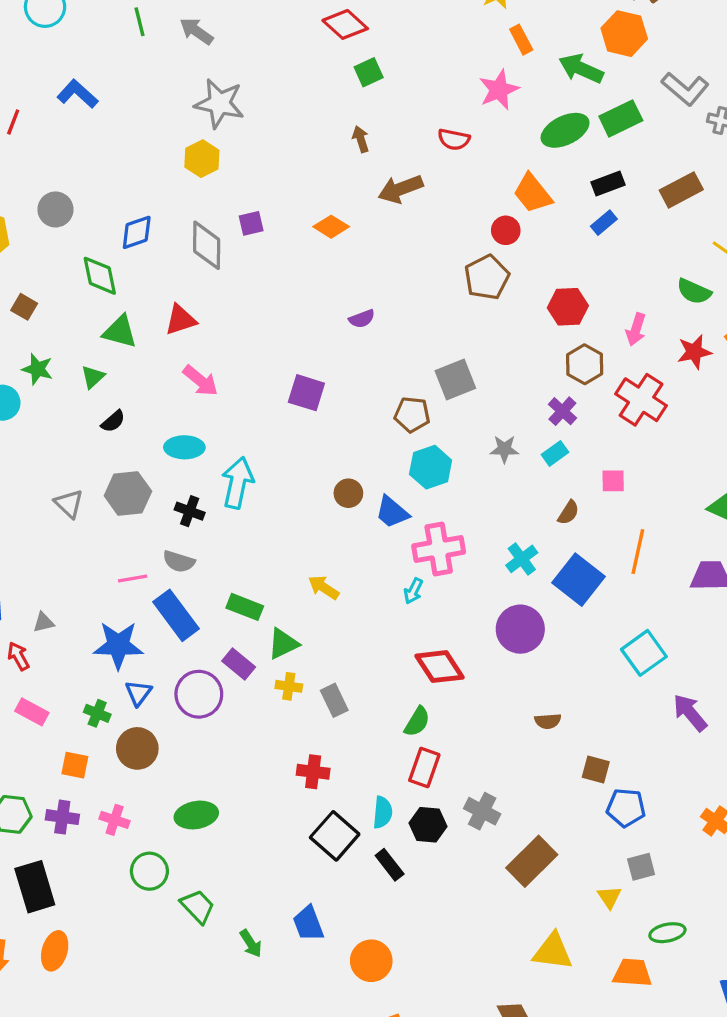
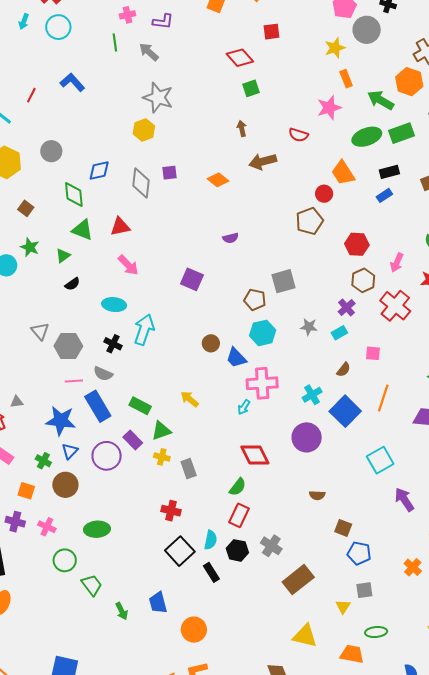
gray hexagon: (128, 493) -> (68, 346), moved

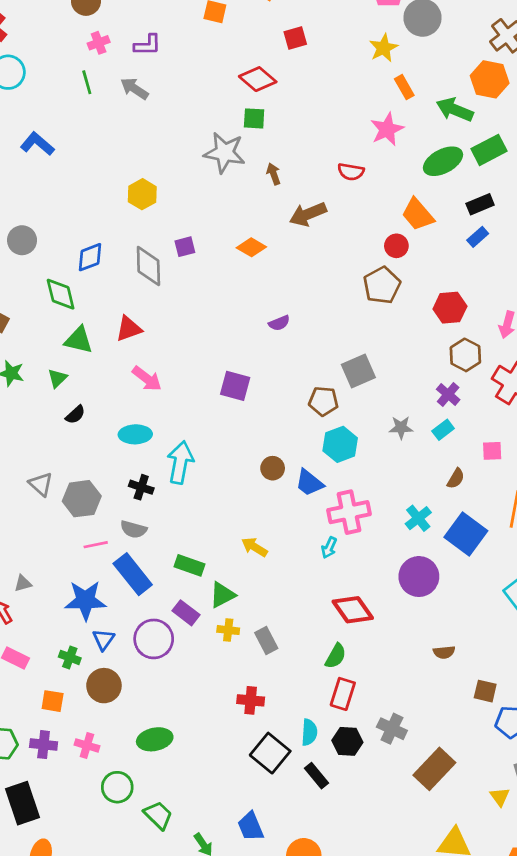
green square: (251, 88) -> (254, 118), moved, turned 30
gray star: (158, 97) -> (225, 153), moved

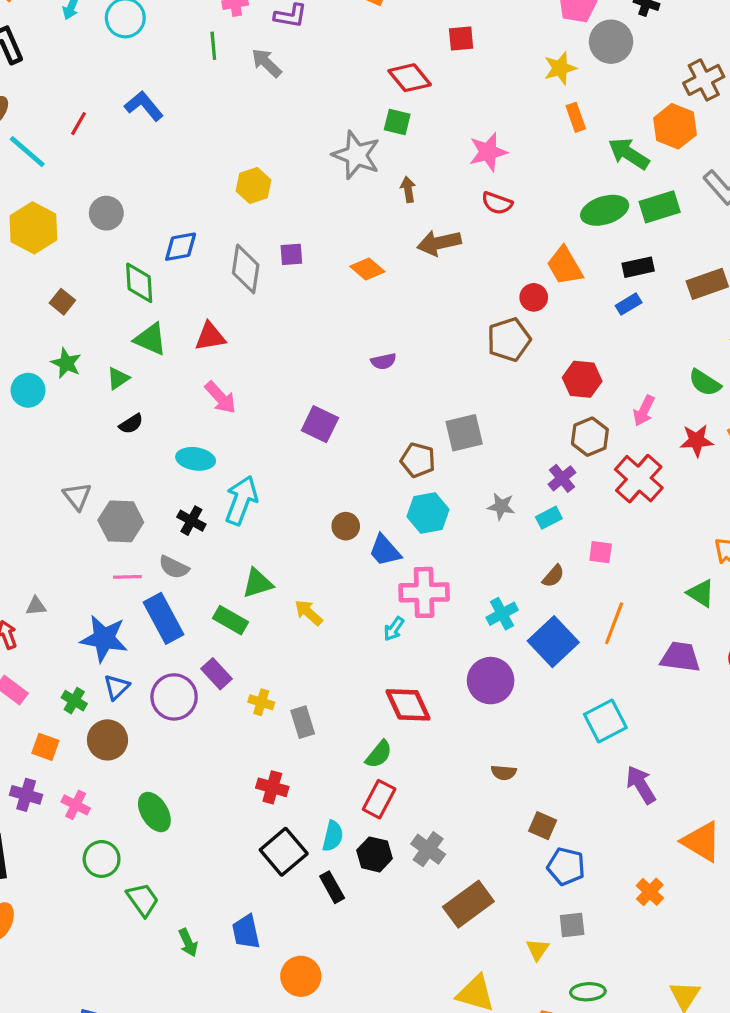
pink star: (387, 129) -> (488, 152), moved
green triangle: (222, 595) -> (258, 583), moved
green ellipse: (155, 739) -> (154, 812), turned 60

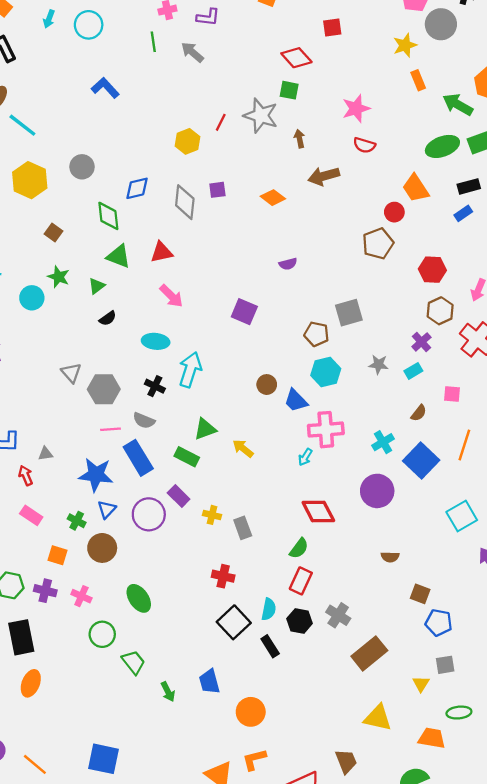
red line: (78, 124) -> (221, 122), moved

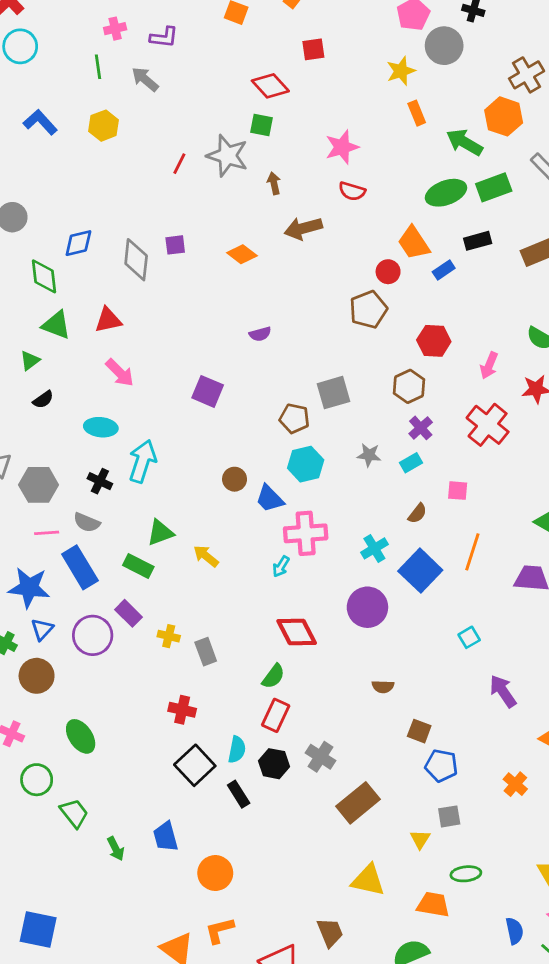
yellow hexagon: (187, 141) -> (104, 126), moved
blue rectangle: (463, 213) -> (444, 270), moved
brown hexagon: (440, 311) -> (409, 386), moved
cyan square: (462, 516) -> (469, 637), size x0.6

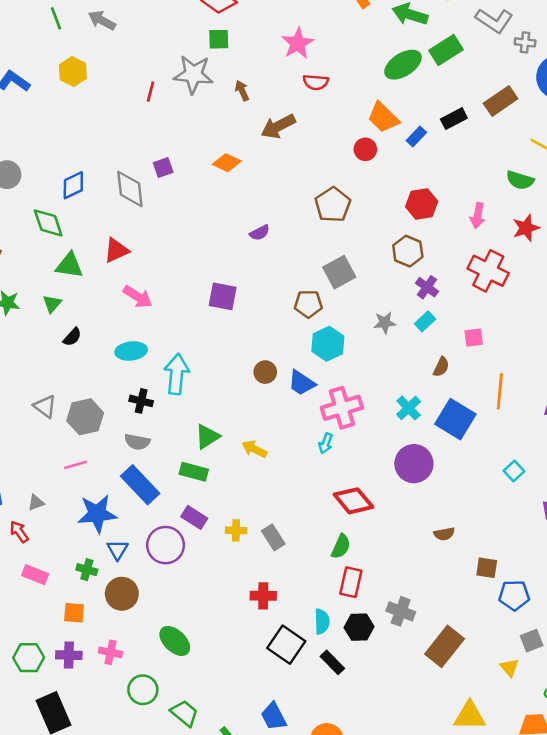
black rectangle: (478, 241) -> (454, 119), moved
brown pentagon: (368, 310) -> (333, 205), moved
pink line: (47, 533) -> (75, 465), moved

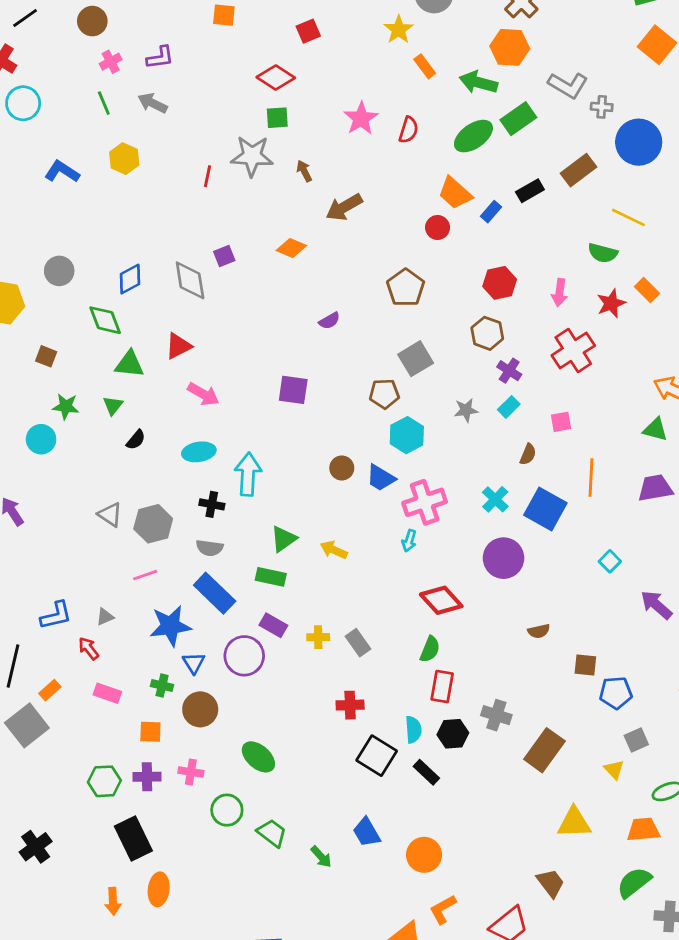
red semicircle: (316, 82) -> (408, 130), moved, turned -75
red cross: (488, 271) -> (573, 350), turned 33

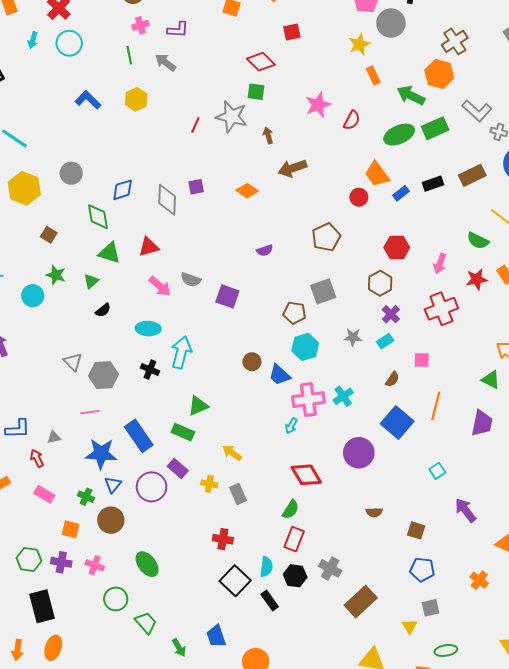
purple trapezoid: (655, 488) -> (482, 423), turned 100
cyan cross: (495, 499) -> (343, 396), moved
gray semicircle: (210, 548) -> (191, 280), moved
yellow arrow: (334, 550) -> (232, 453), moved
brown square: (585, 665) -> (416, 530), moved

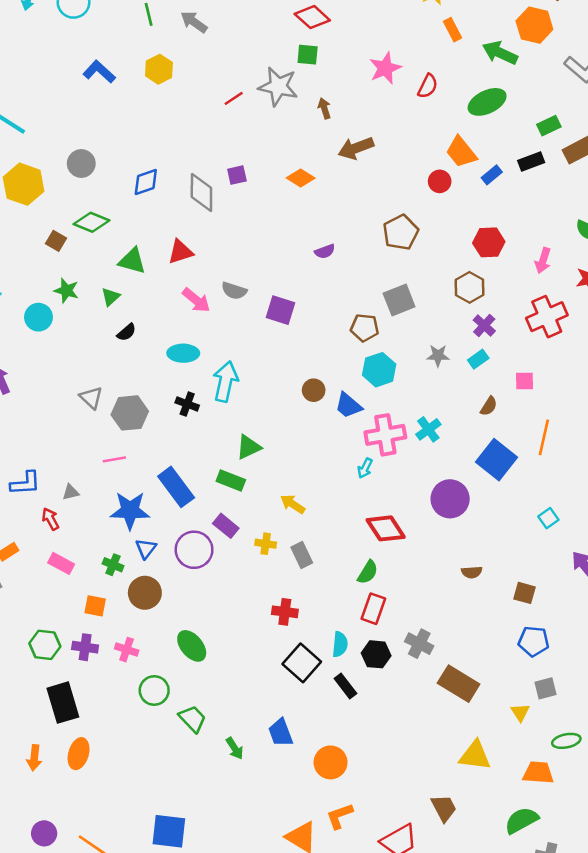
red line: (195, 125) -> (234, 98), turned 35
green rectangle: (435, 128) -> (549, 126), moved, size x0.7
green diamond: (98, 217) -> (92, 222), moved, turned -56
brown rectangle: (361, 602) -> (459, 684), turned 76

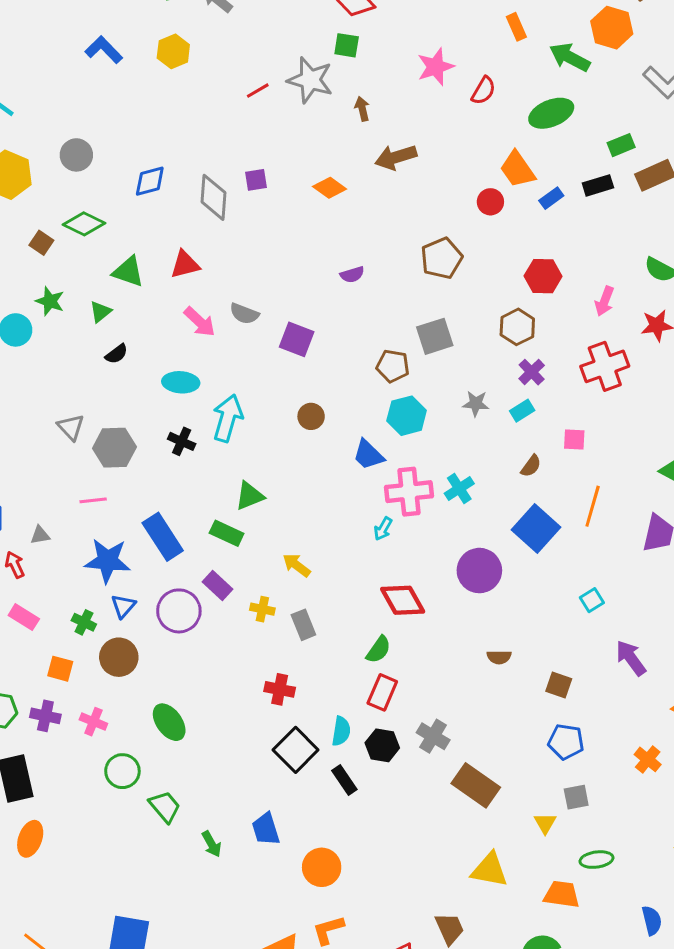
brown circle: (314, 390) -> (311, 416), moved

